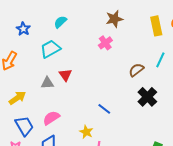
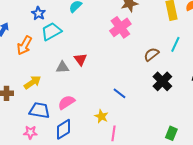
pink cross: (105, 43) -> (120, 27), size x1.5
cyan trapezoid: (50, 49) -> (51, 31), moved
blue trapezoid: (24, 126) -> (39, 110), turned -50

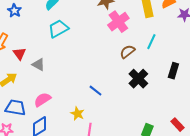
pink cross: (120, 27) -> (118, 22), moved
cyan trapezoid: (51, 31) -> (58, 29), moved
red triangle: (80, 59) -> (19, 54), moved
gray triangle: (62, 67) -> (38, 65), turned 32

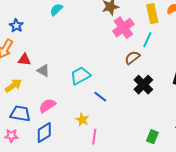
blue star: (14, 11) -> (16, 26), moved
cyan trapezoid: (58, 29) -> (80, 76), moved
cyan line: (151, 42) -> (147, 40), moved
red triangle: (19, 54) -> (24, 60), turned -48

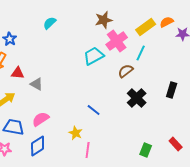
yellow rectangle: (152, 14) -> (146, 27), turned 66
cyan trapezoid: (80, 76) -> (94, 56), moved

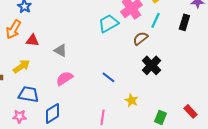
gray triangle: (37, 84) -> (60, 50), moved
black rectangle: (172, 90) -> (184, 22), moved
pink semicircle: (41, 119) -> (64, 78), moved
yellow star: (76, 133) -> (131, 100), moved

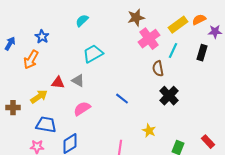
cyan trapezoid: (108, 23) -> (93, 54), moved
brown semicircle: (140, 38) -> (158, 69), turned -63
red triangle: (32, 40) -> (58, 83), moved
blue line: (108, 77) -> (122, 99), moved

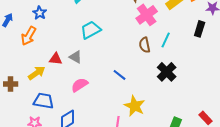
cyan line: (173, 51) -> (166, 40), moved
brown semicircle: (158, 69) -> (145, 45), moved
yellow star: (149, 131) -> (135, 106), moved, size x1.5

